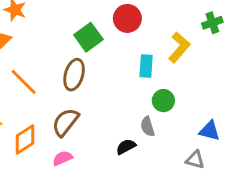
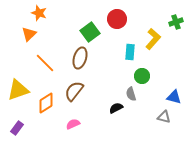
pink semicircle: (63, 158) -> (73, 124), moved

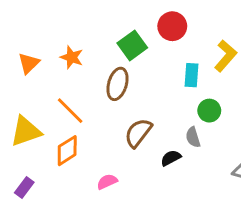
orange star: (39, 13) -> (72, 57), moved
orange triangle: (29, 34) -> (29, 63), moved
orange line: (45, 63) -> (70, 111), moved
brown semicircle: (74, 91) -> (138, 133), moved

